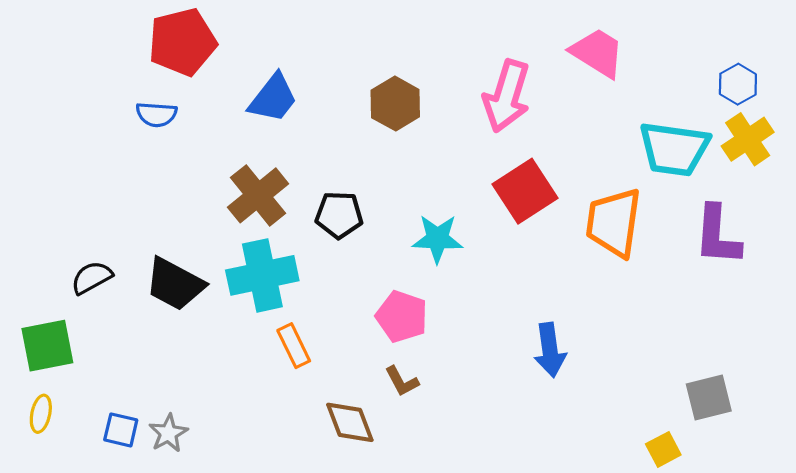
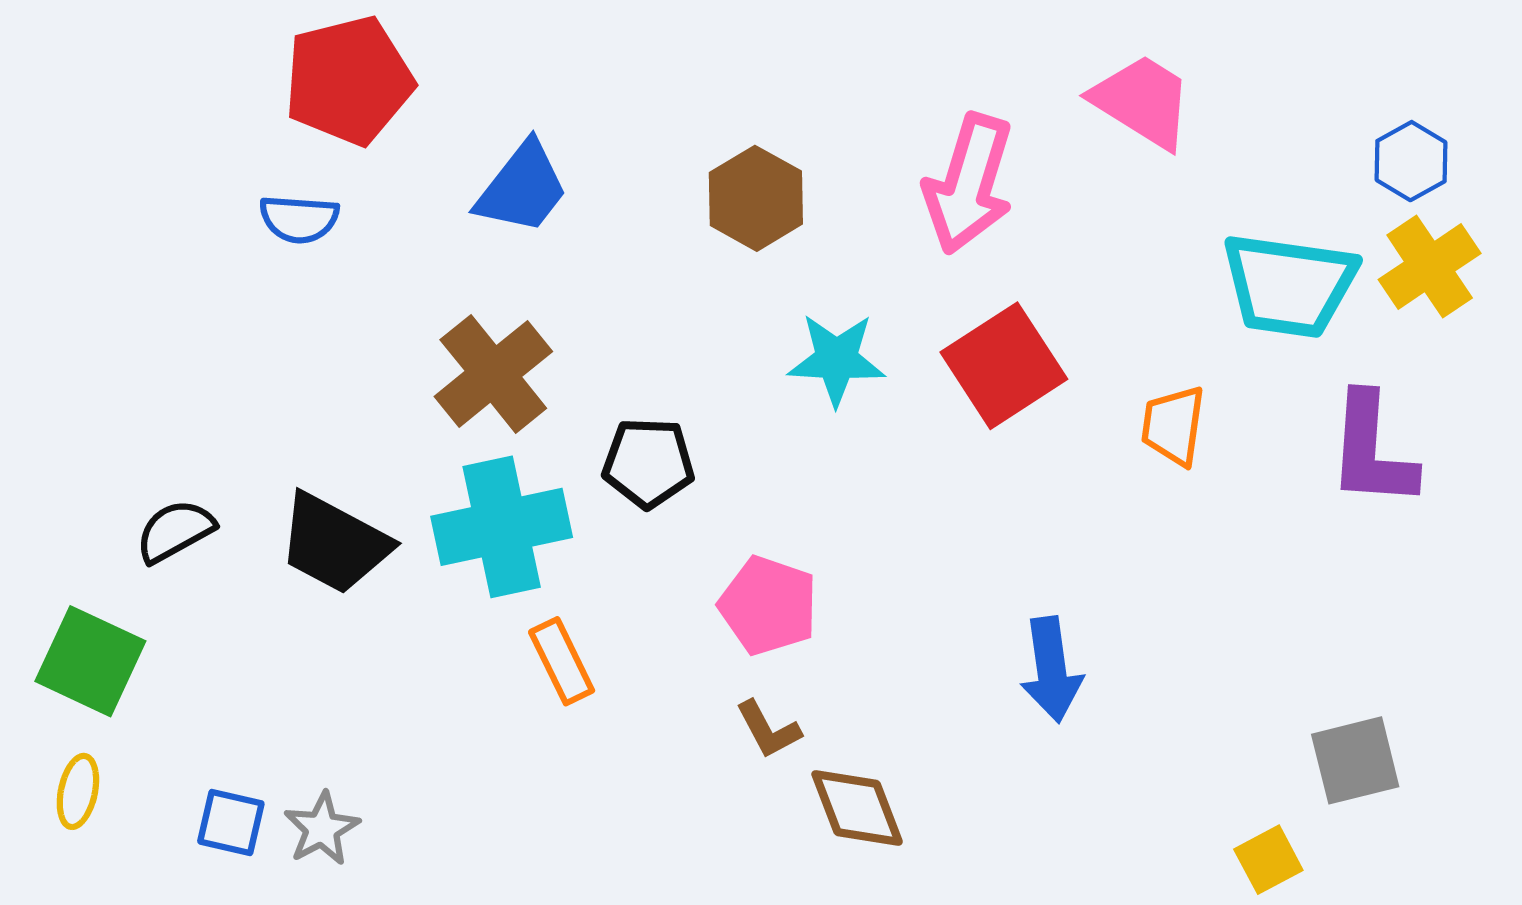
black pentagon: (339, 215) -> (648, 463), moved
orange trapezoid: (614, 222) -> (1173, 426), size x0.6
cyan star: (437, 239) -> (836, 359), moved
green square: (47, 346) -> (90, 661), turned 36
brown diamond: (350, 422) -> (857, 808), moved

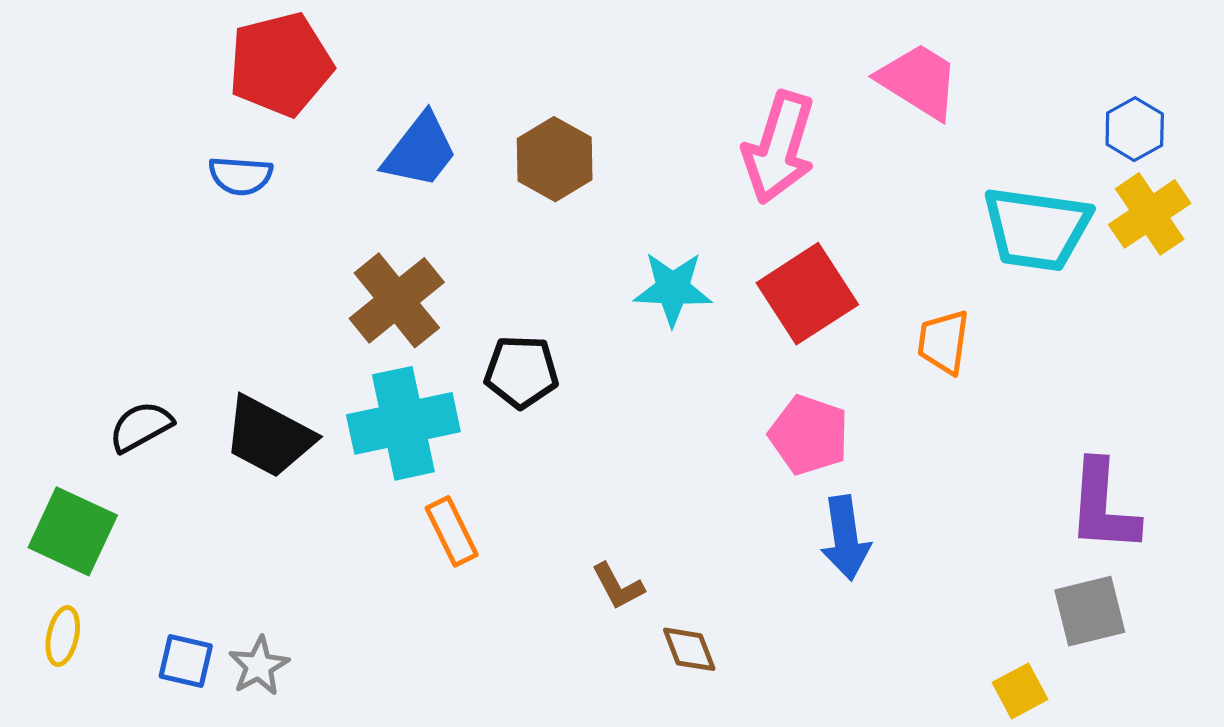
brown hexagon: (756, 198) -> (555, 159), moved
purple L-shape: (1372, 450) -> (1103, 506), moved
pink pentagon: (768, 605) -> (809, 435), moved
brown diamond: (857, 808) -> (689, 649), size x0.7

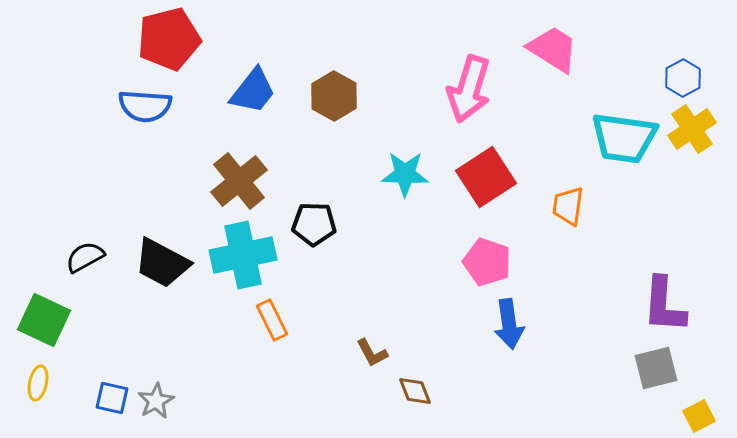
blue semicircle: (241, 176) -> (145, 106), size x1.4
yellow square: (1020, 691) -> (699, 416), moved

